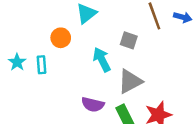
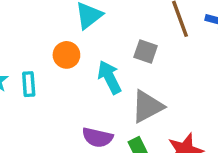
orange circle: (61, 38) -> (66, 55), moved

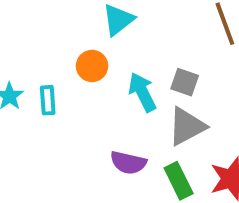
gray square: (146, 51) -> (185, 82), moved

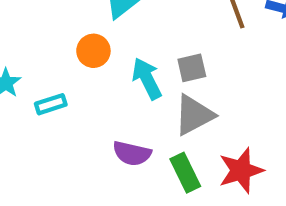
gray square: (185, 82) -> (192, 68), turned -32
cyan rectangle: (48, 100) -> (51, 104), moved, turned 76

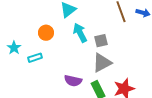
orange circle: (93, 51) -> (46, 33), moved
cyan arrow: (147, 79) -> (80, 33), moved

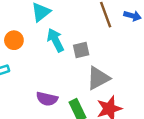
gray triangle: (102, 63) -> (98, 78), moved

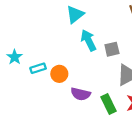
orange circle: (14, 40) -> (59, 74), moved

